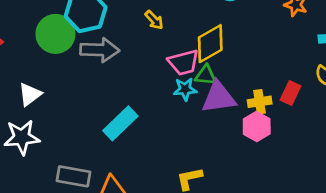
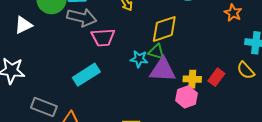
pink trapezoid: (184, 62) -> (103, 37), moved
white triangle: (30, 94) -> (23, 25), moved

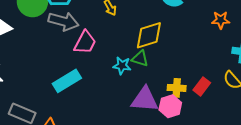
orange star: (233, 13) -> (221, 20), turned -30
pink trapezoid: (103, 37) -> (85, 42), turned -60
purple triangle: (163, 70) -> (145, 99), moved

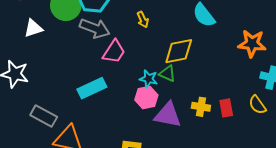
orange star: (221, 20) -> (252, 44), size x1.5
red rectangle: (202, 86) -> (226, 108), turned -54
pink hexagon: (170, 106) -> (146, 97), moved

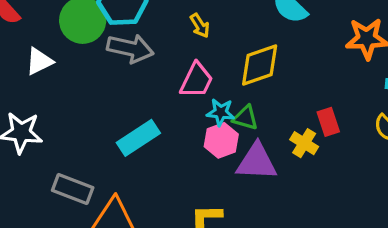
pink trapezoid: (114, 52) -> (197, 80), moved
green triangle: (167, 74) -> (245, 118), moved
yellow cross: (201, 107) -> (304, 143), turned 30
red rectangle: (226, 108) -> (328, 122), moved

